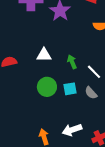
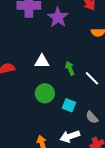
cyan square: (70, 89) -> (69, 105), moved, turned 32
gray semicircle: (91, 93) -> (92, 117), moved

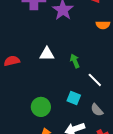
white line: (92, 78) -> (95, 80), moved
green circle: (45, 93) -> (41, 107), moved

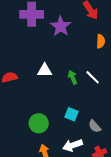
orange semicircle: (103, 25) -> (101, 41), turned -88
white line: (95, 80) -> (93, 77), moved

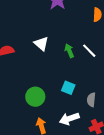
white triangle: (45, 70) -> (41, 44), turned 42
gray semicircle: (95, 126) -> (91, 100), turned 48

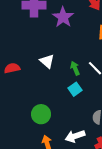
cyan square: (68, 88) -> (75, 89), moved, turned 32

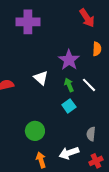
purple star: (63, 17) -> (69, 60), moved

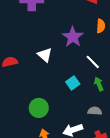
green arrow: (69, 85) -> (99, 84), moved
gray semicircle: (91, 134) -> (95, 111), turned 88

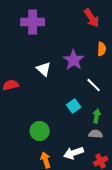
white triangle: (45, 55) -> (44, 69), moved
green arrow: (99, 84) -> (97, 116), moved, turned 32

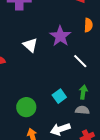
cyan square: (74, 106) -> (59, 96), moved

